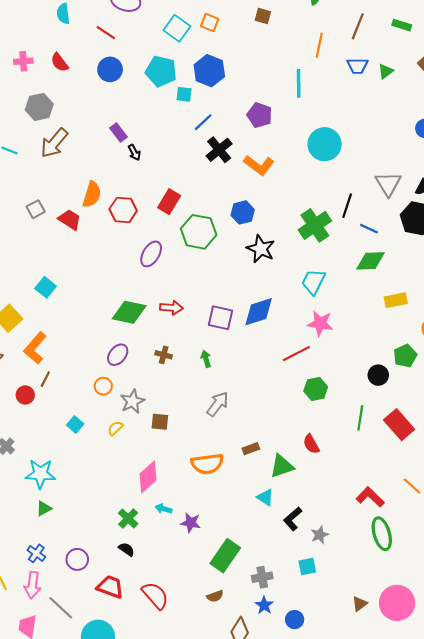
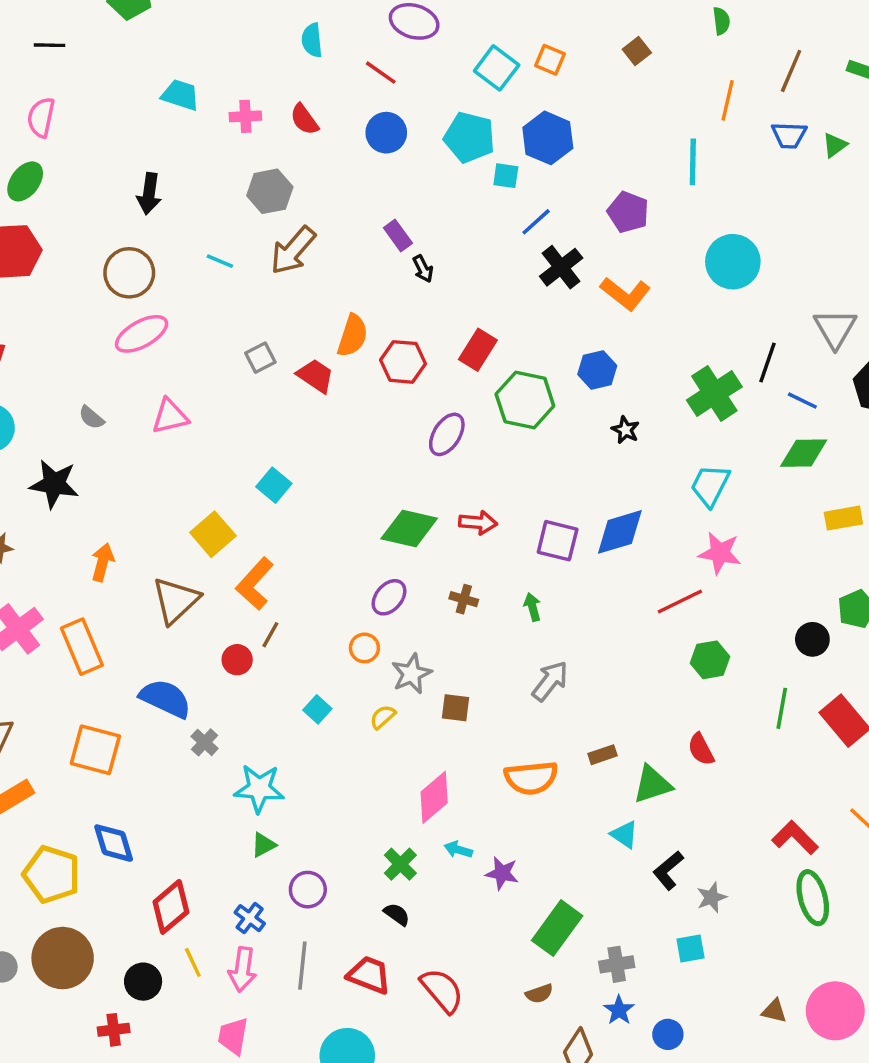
brown square: (263, 16) -> (637, 51), turned 35
black star: (261, 249) -> (625, 430), size x0.6
purple circle: (77, 559) -> (308, 890), moved
brown triangle: (360, 604) -> (774, 1011), turned 49
gray line: (61, 608) -> (302, 966), moved, turned 52

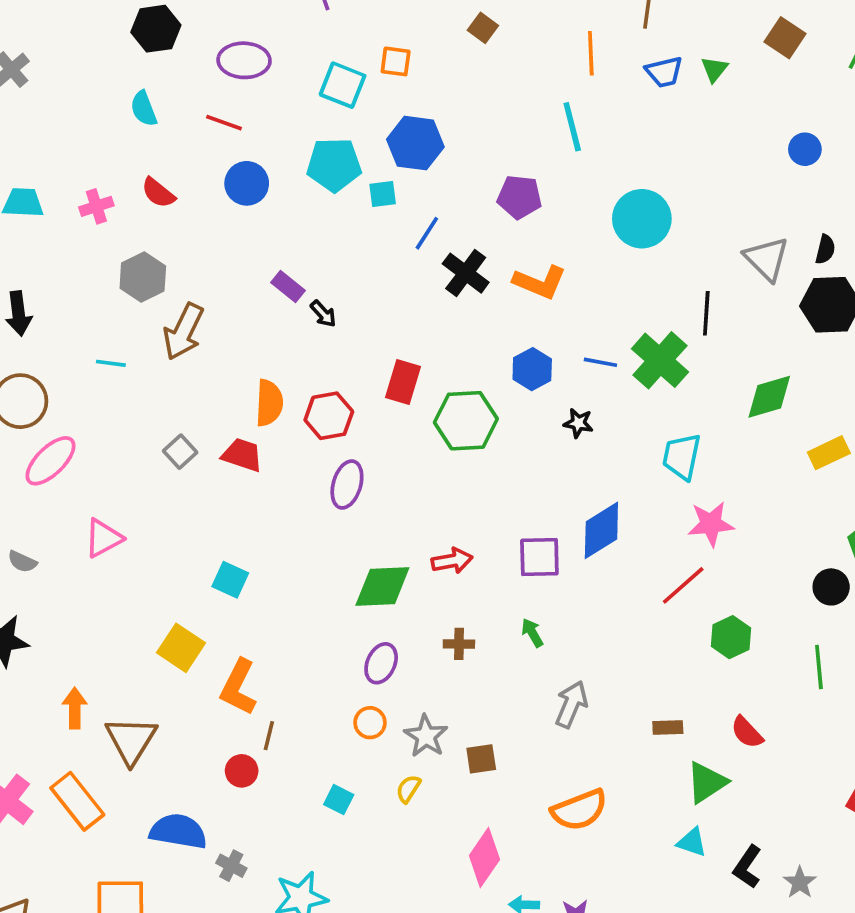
blue line: (802, 401) -> (600, 362), moved
purple ellipse: (447, 434) -> (347, 484), moved
brown triangle: (176, 600) -> (131, 740), moved
brown rectangle: (602, 755) -> (668, 727), moved, turned 32

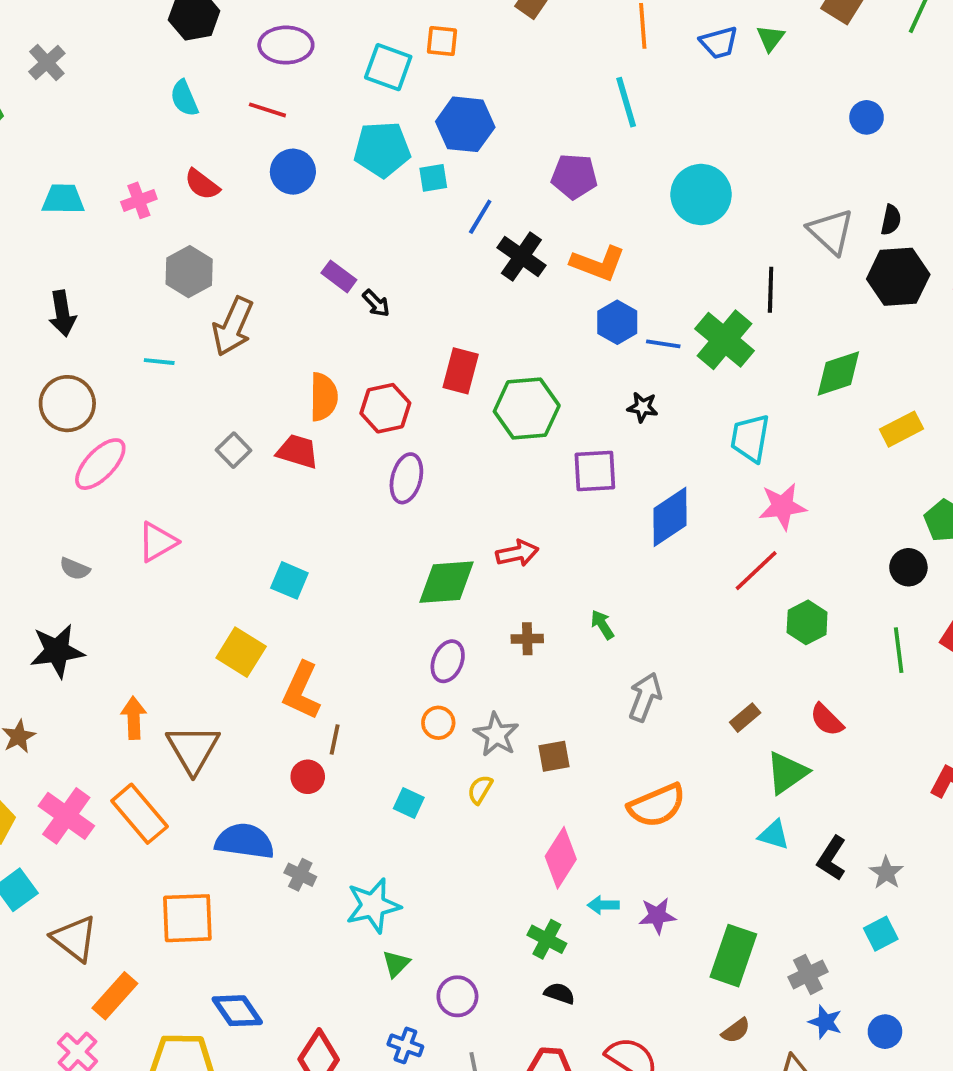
blue hexagon: (532, 369) -> (617, 322), moved
purple square: (539, 557) -> (595, 471), moved
brown rectangle: (668, 727) -> (745, 718), turned -36

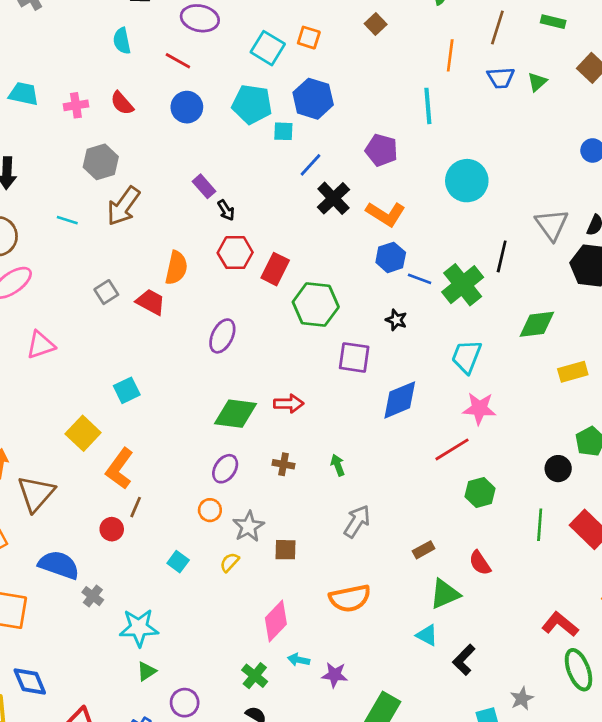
red hexagon: (385, 408) -> (235, 253), moved
cyan square: (289, 580) -> (127, 390), turned 30
gray star: (886, 873) -> (522, 699), moved

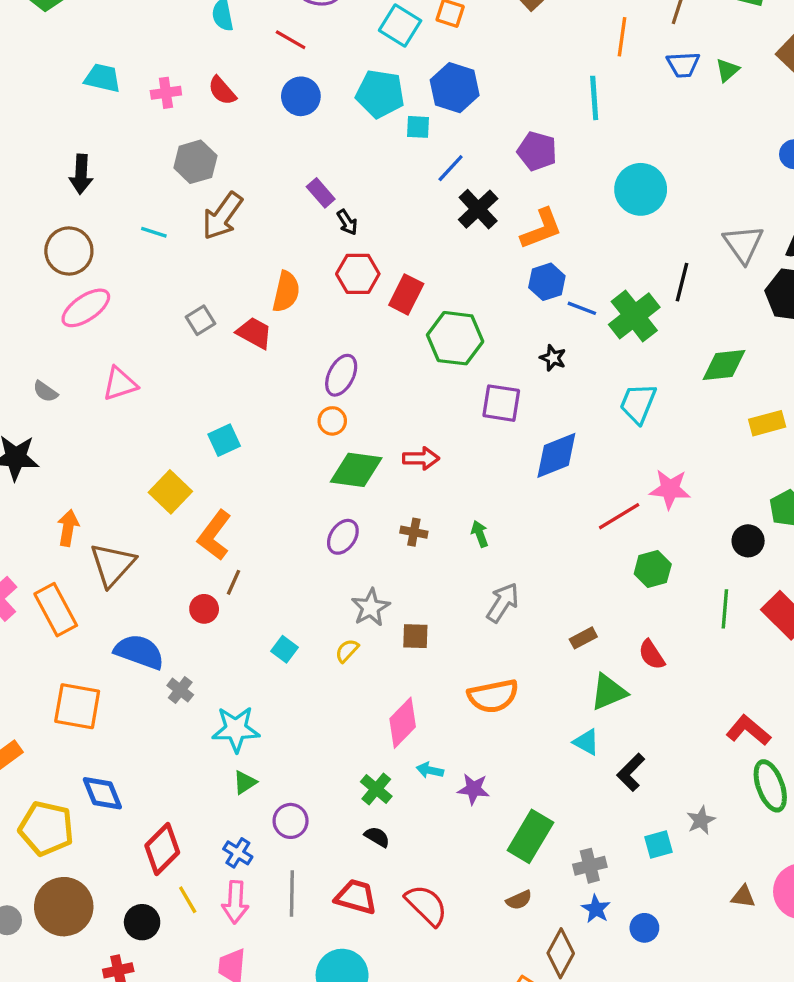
orange L-shape: (386, 214) -> (541, 229), turned -54
pink star: (479, 409) -> (670, 489), moved
orange circle: (210, 510) -> (332, 421), moved

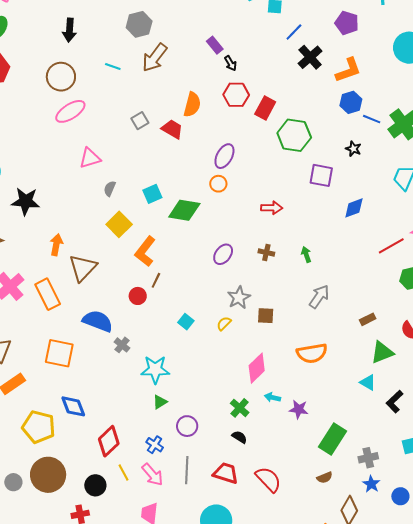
gray semicircle: (45, 392) -> (110, 189), moved, turned 77
blue diamond: (556, 455) -> (354, 208), size x0.7
green diamond: (356, 470) -> (184, 210), moved
pink arrow: (235, 902) -> (152, 475), turned -45

